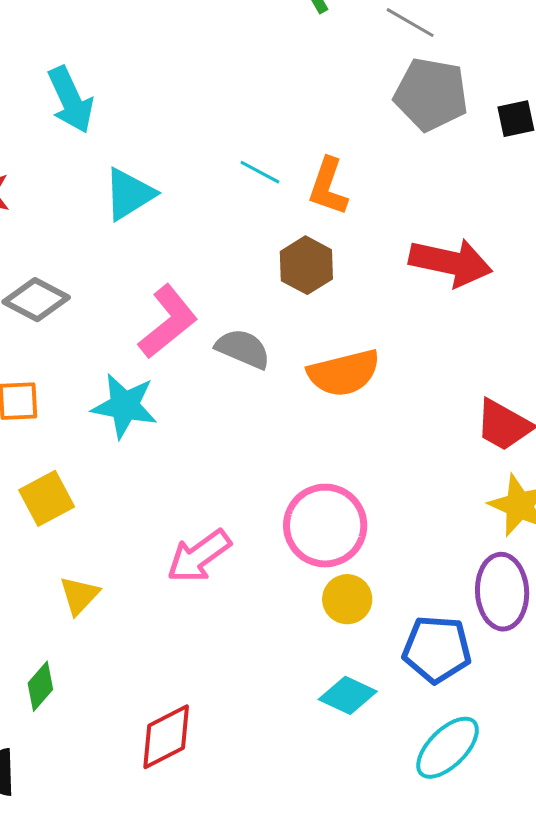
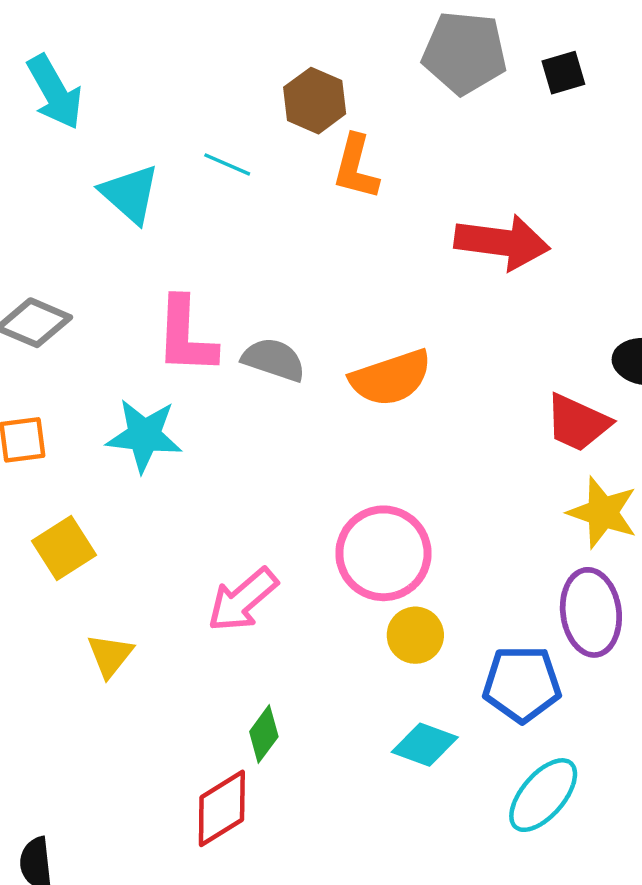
cyan line: (260, 172) -> (227, 164), moved
cyan triangle: (129, 194) -> (130, 194), turned -42
brown hexagon: (306, 265) -> (315, 101), moved
pink L-shape: (168, 322) -> (186, 336), turned 136
green diamond: (40, 686) -> (264, 734), moved

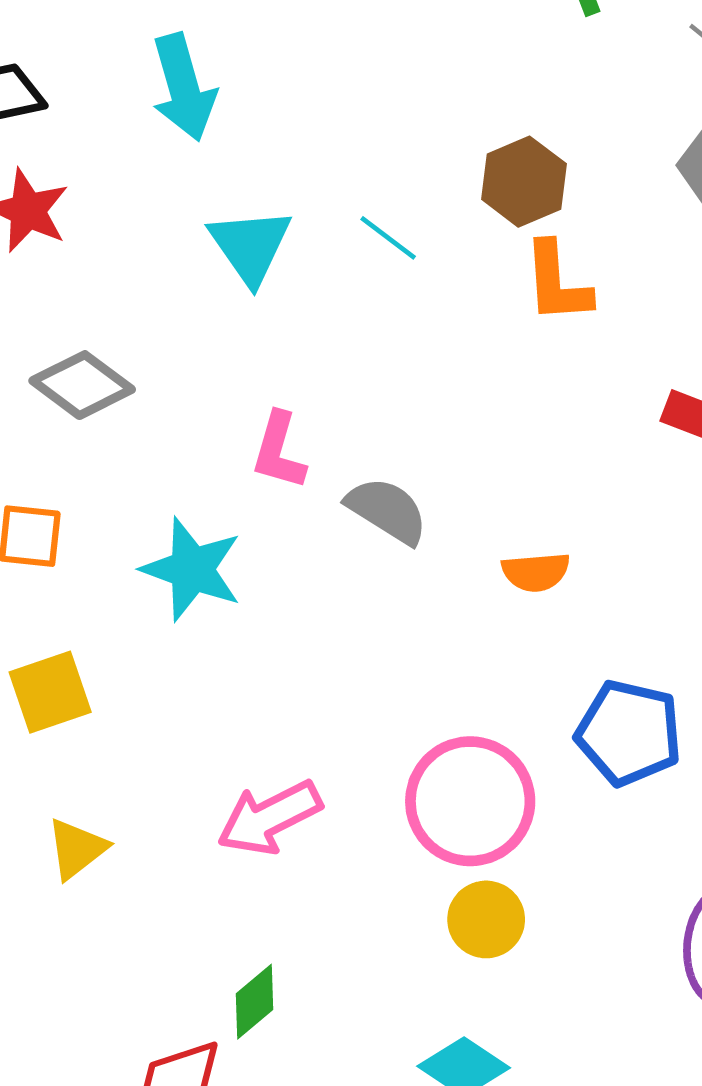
orange L-shape: (356, 167) -> (557, 283), turned -32
pink L-shape: (186, 336) -> (279, 451), size x0.7
orange semicircle: (391, 378) -> (536, 572), size x0.6
blue pentagon: (522, 684) -> (629, 733), moved

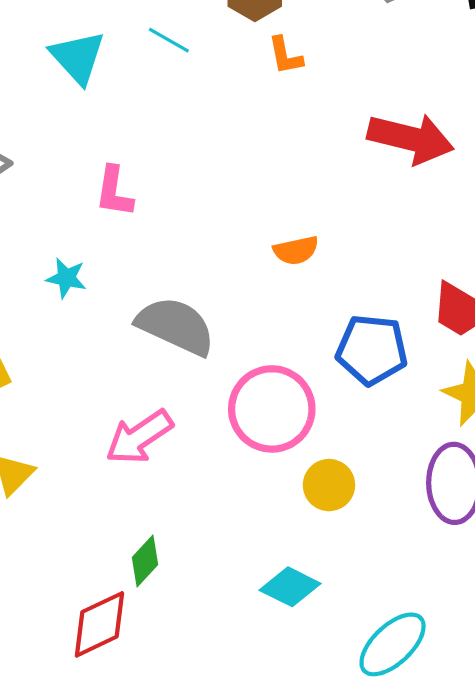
orange L-shape: (557, 283) -> (285, 56), size x0.7
gray semicircle: (387, 510) -> (176, 326), moved, size x1.4
cyan star: (192, 569) -> (66, 278), size x0.6
yellow circle: (486, 919) -> (329, 485), moved

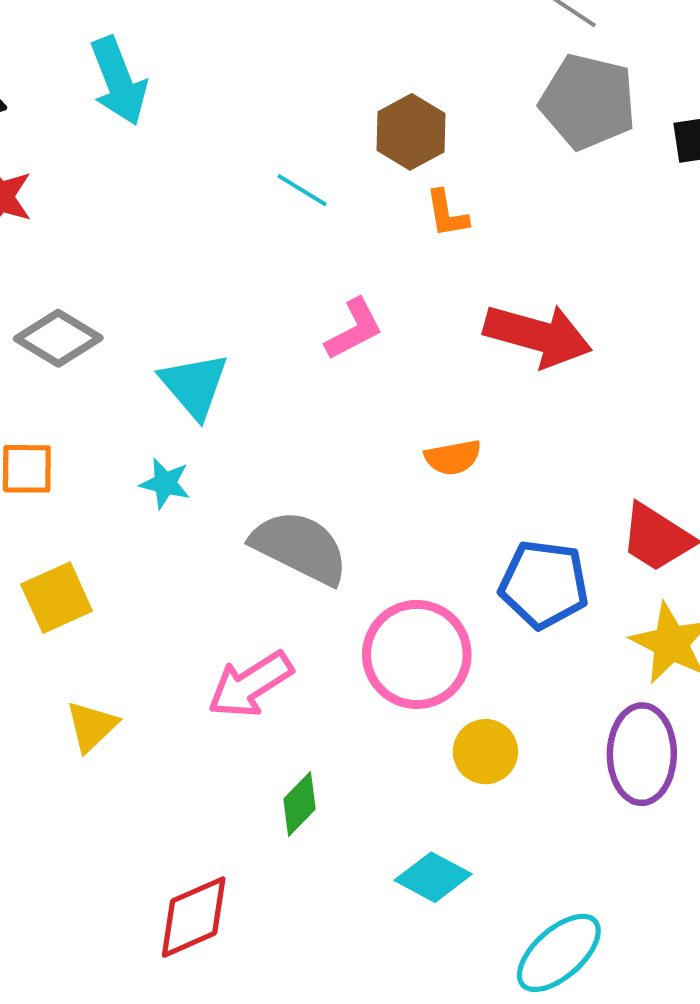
cyan triangle: (78, 57) -> (194, 385), moved
red arrow: (411, 138) -> (538, 335), moved
pink L-shape: (114, 192) -> (354, 329), moved, turned -128
green diamond: (145, 561) -> (300, 804), moved

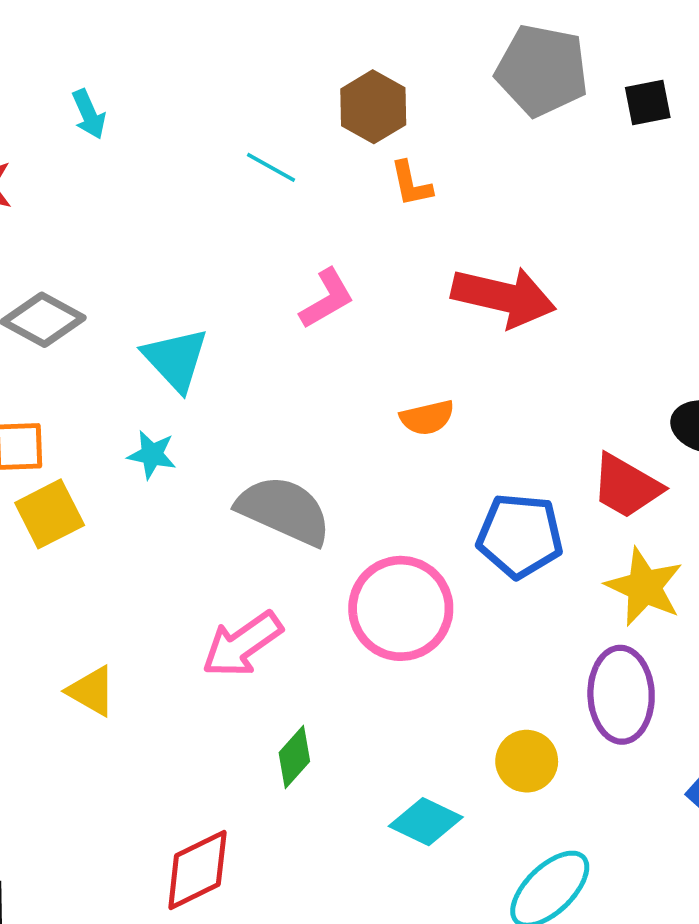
cyan arrow: (119, 81) -> (89, 114), moved, size x0.6
yellow square: (57, 598) -> (50, 514), moved
yellow triangle: (92, 726) -> (91, 691), turned -44
yellow circle: (485, 752) -> (527, 761), moved

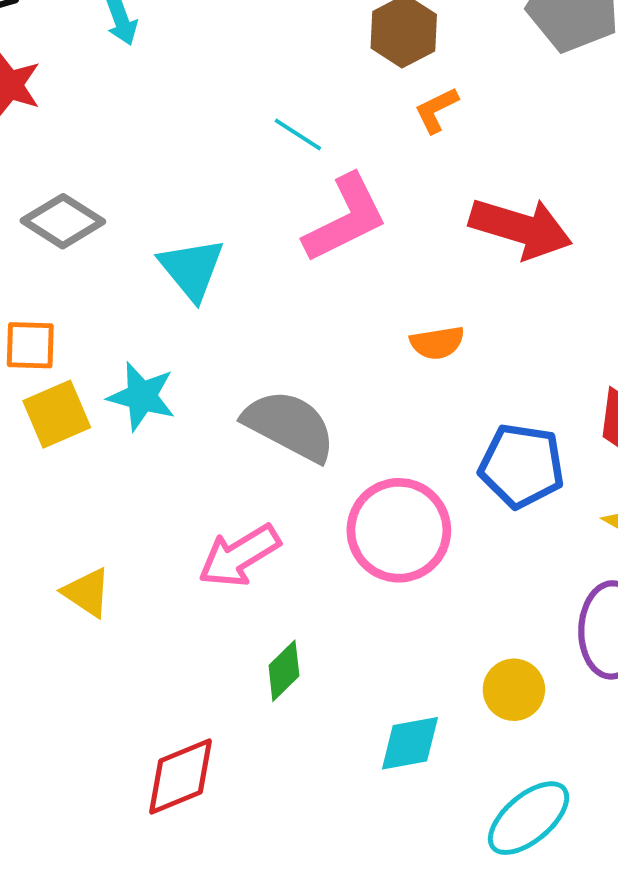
cyan line: (271, 167) -> (298, 134), moved
orange L-shape: (411, 184) -> (436, 110), turned 72
pink L-shape: (327, 299) -> (345, 218), size x1.5
cyan star: (152, 455) -> (142, 396), moved, size x1.4
cyan diamond: (426, 822) -> (410, 743), turned -40

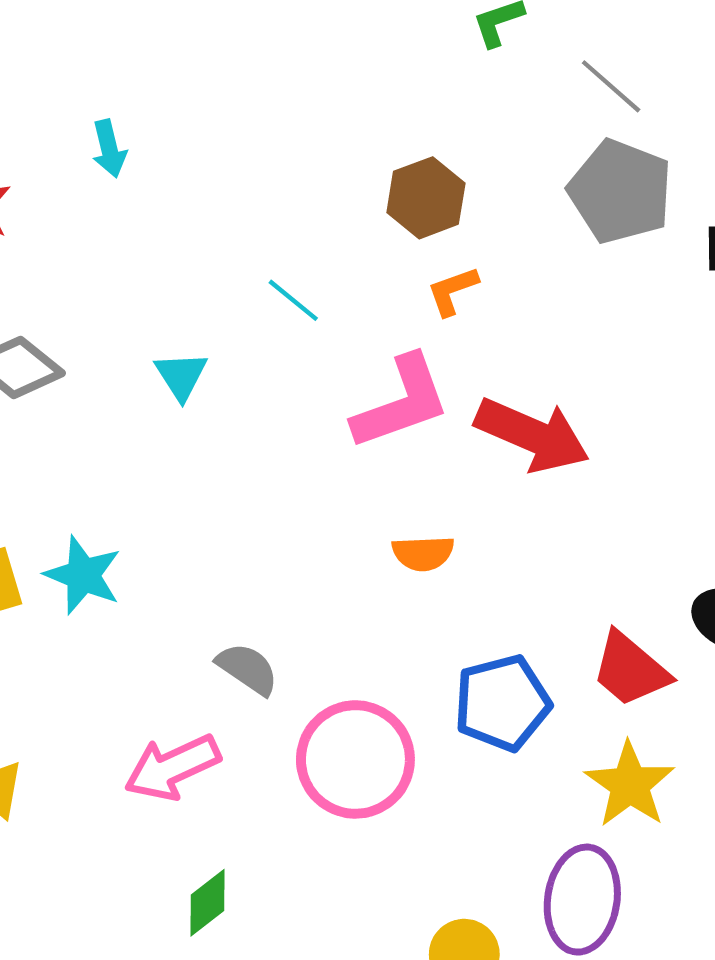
pink L-shape: (345, 218) -> (401, 402), moved
cyan triangle: (192, 269) -> (181, 376), moved, size x0.7
gray semicircle: (289, 426) -> (247, 669), moved, size x0.6
blue pentagon: (522, 466) -> (502, 703), turned -30

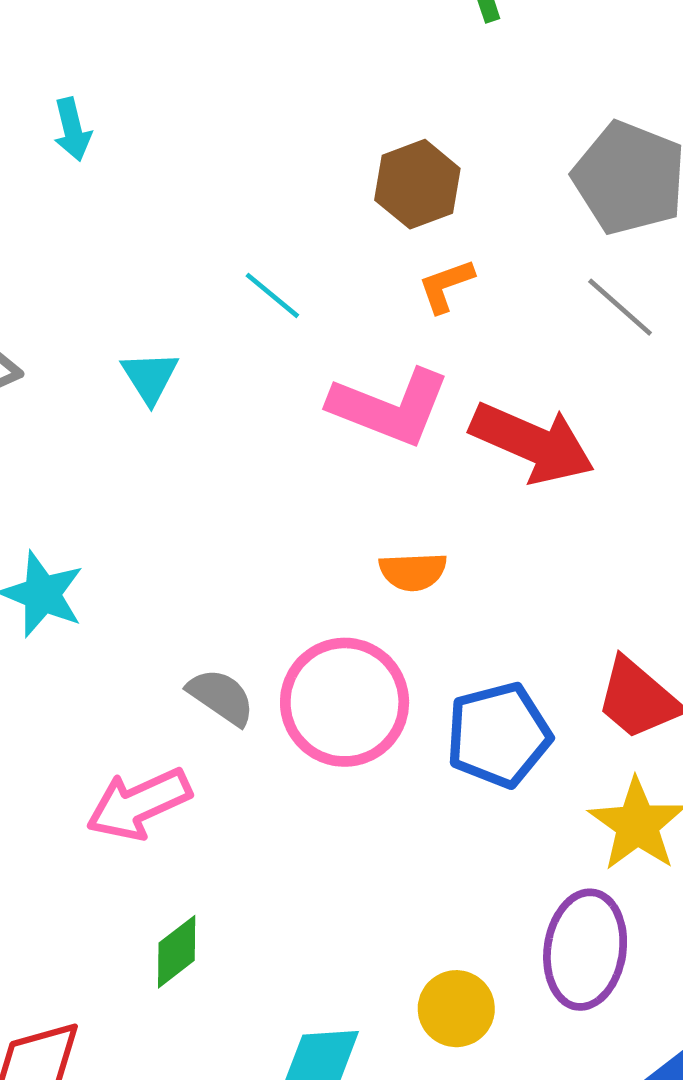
gray line: (611, 86) -> (620, 307), moved
pink L-shape: (401, 402) -> (390, 407), turned 41
pink circle: (355, 759) -> (345, 702), moved

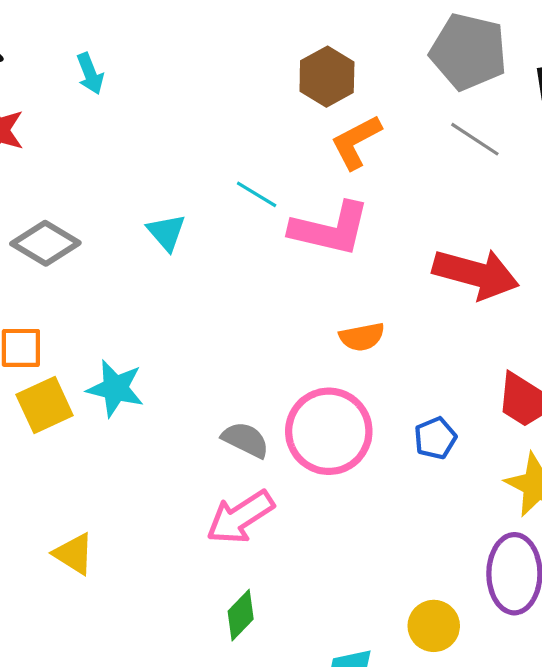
orange L-shape: (446, 286) -> (356, 142), size x1.4
cyan line: (272, 295) -> (257, 194), moved
red arrow: (532, 443) -> (476, 274), moved
blue pentagon: (499, 735) -> (435, 438), size x0.6
pink arrow: (139, 804) -> (240, 517), moved

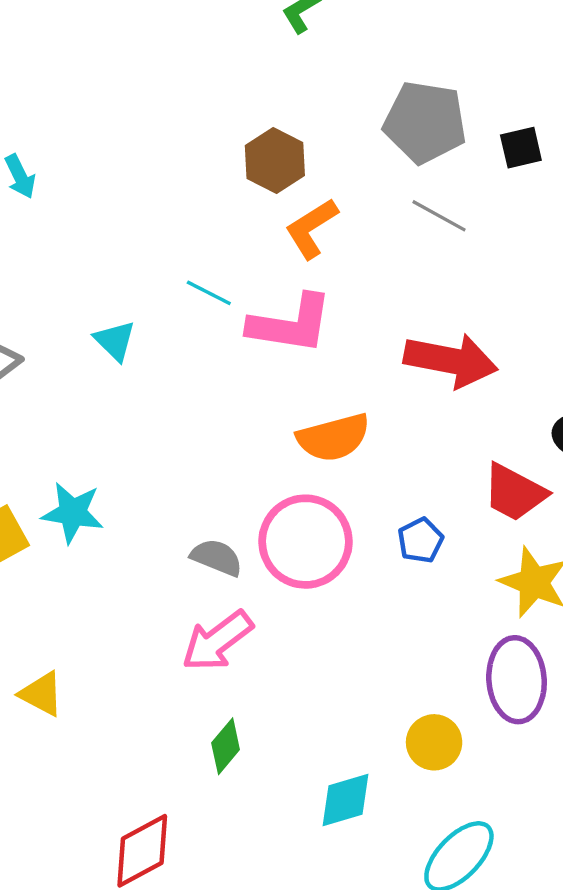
orange semicircle: (362, 337) -> (333, 437), size x1.5

